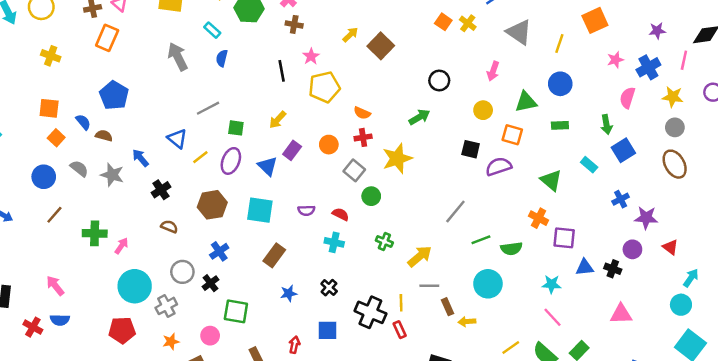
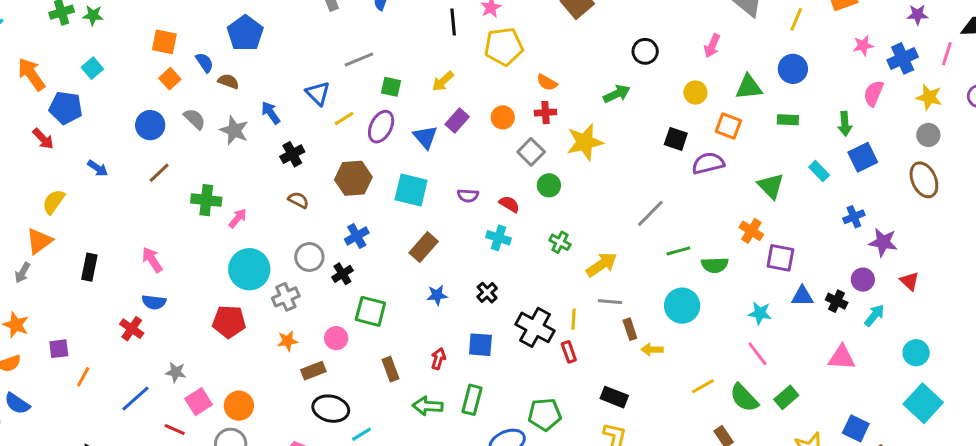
cyan arrow: (691, 278) -> (874, 315), moved
red cross: (33, 327) -> (132, 329), moved

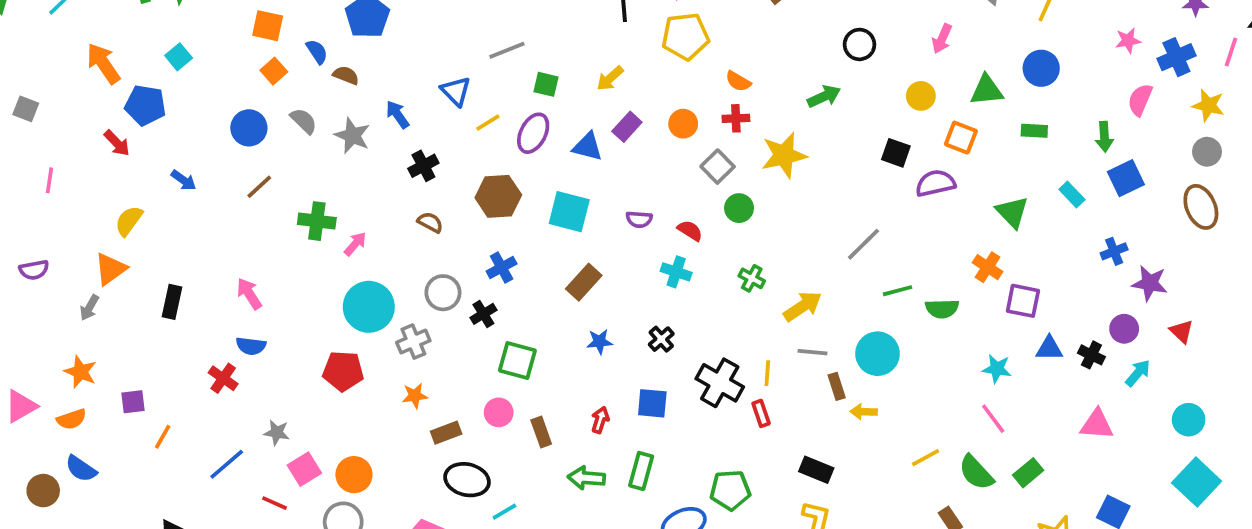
blue triangle: (425, 137) -> (588, 147), turned -36
cyan circle: (682, 306) -> (877, 354), moved
pink circle: (336, 338) -> (499, 412), moved

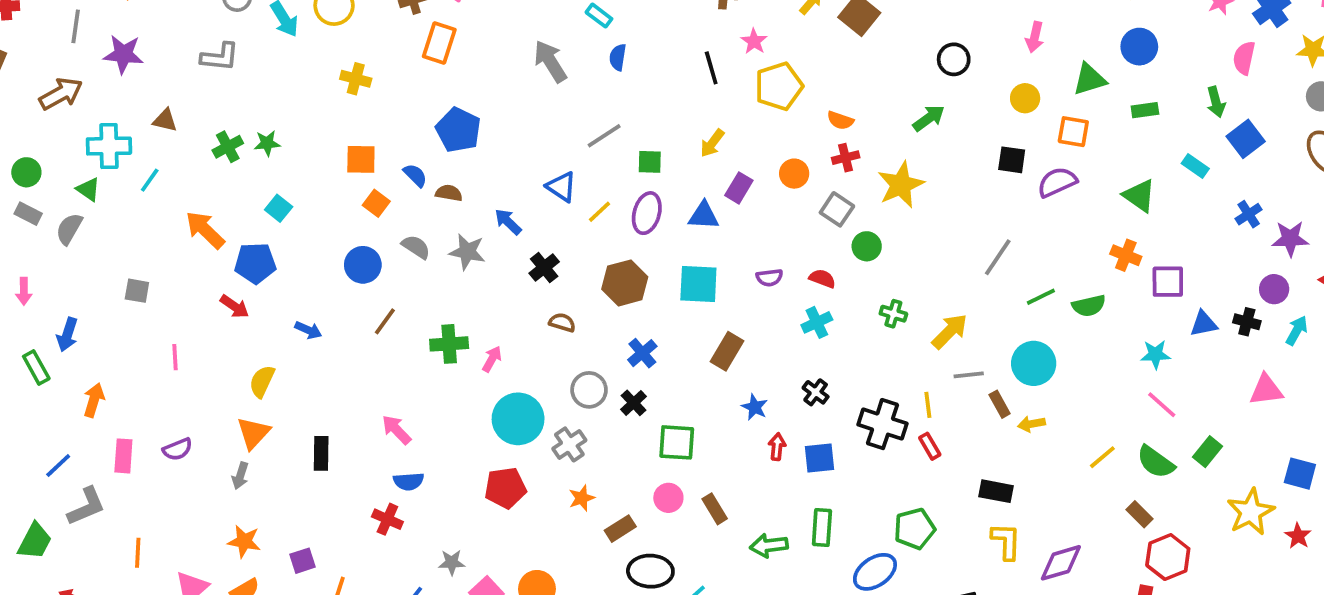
cyan cross: (676, 272) -> (817, 322), turned -32
blue star: (600, 342) -> (755, 407), turned -30
red arrow: (600, 420) -> (777, 447), moved

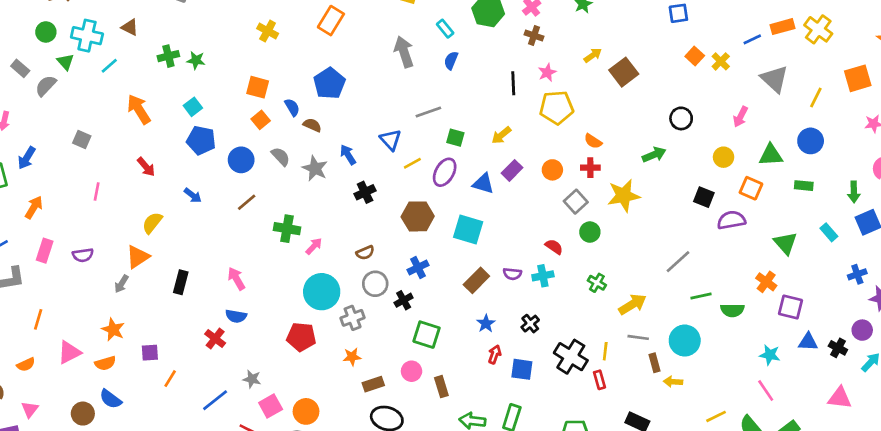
green circle: (26, 172) -> (46, 32), moved
blue pentagon: (255, 263) -> (201, 140), moved
purple semicircle: (769, 278) -> (512, 274), moved
brown semicircle: (562, 322) -> (365, 253), moved, turned 126

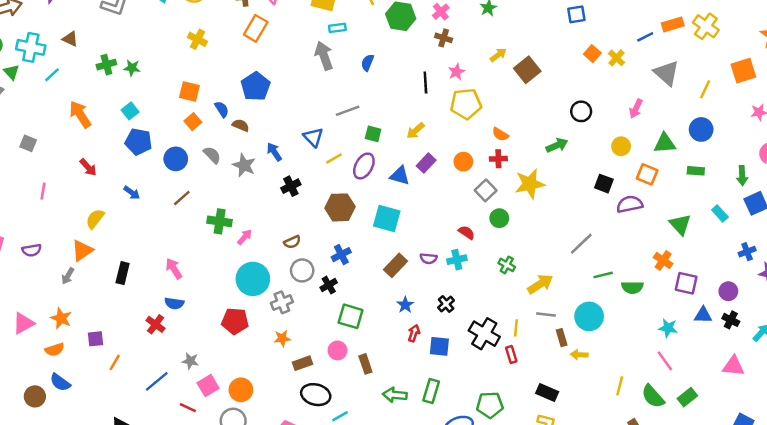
cyan rectangle: (445, 29) -> (337, 28), moved, turned -56
purple circle: (862, 330) -> (728, 291), moved
pink triangle: (69, 352) -> (23, 323), moved
yellow line: (716, 416) -> (620, 386), turned -48

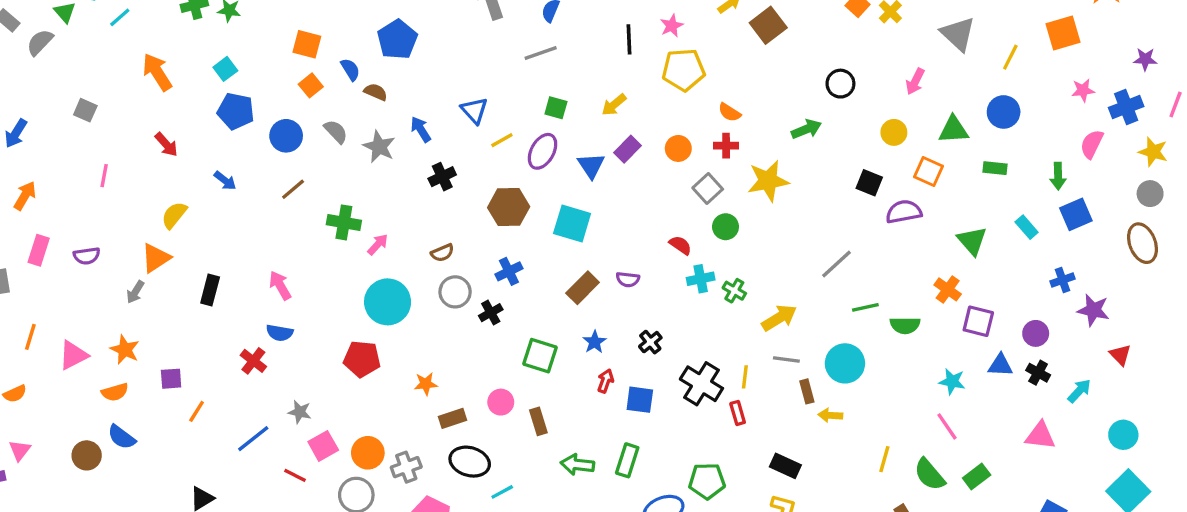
gray line: (348, 111) -> (541, 53), moved
blue triangle: (400, 176) -> (591, 166), turned 40
cyan cross: (457, 260) -> (701, 279), moved
gray cross: (282, 302) -> (406, 467), moved
green square: (351, 316) -> (540, 356), moved

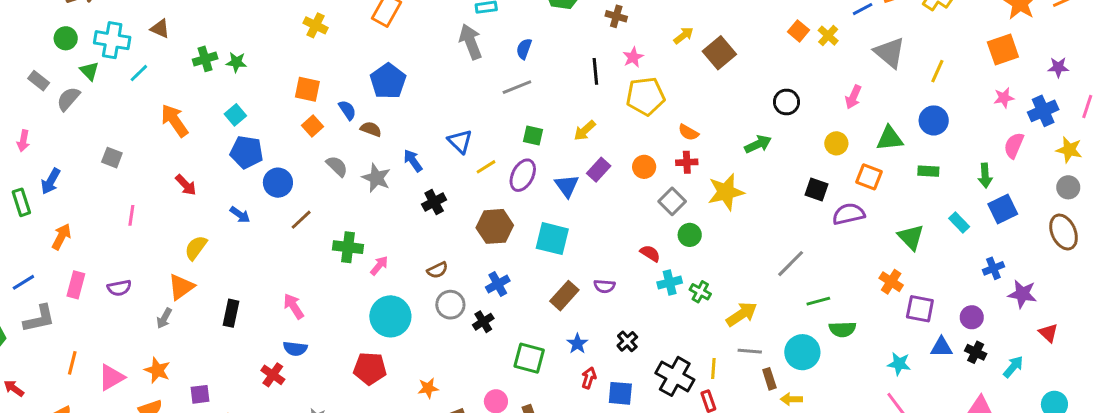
orange square: (1063, 33) -> (1003, 49), moved
blue circle: (286, 136) -> (278, 183), moved
green semicircle: (905, 325) -> (842, 329), moved

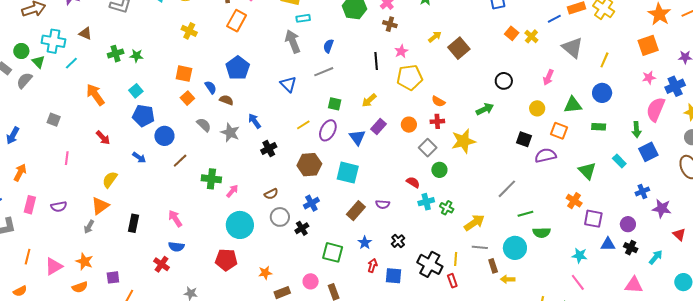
green circle: (66, 38) -> (21, 51), moved
blue triangle: (460, 141) -> (288, 84), moved
pink semicircle: (1014, 145) -> (656, 109), size x1.4

